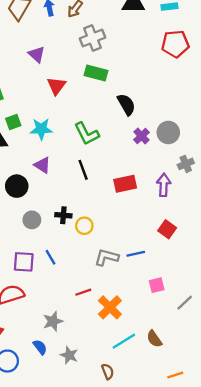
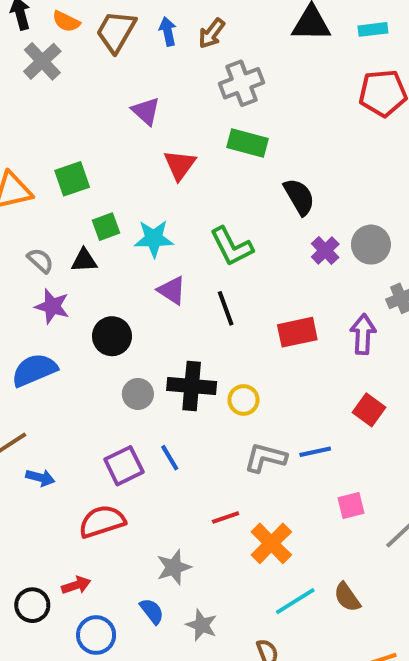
purple triangle: (42, 165) -> (172, 290), moved
black cross: (63, 215) -> (192, 386), size x1.6
yellow circle: (84, 226) -> (243, 400), moved
purple square: (24, 262) -> (124, 466), turned -30

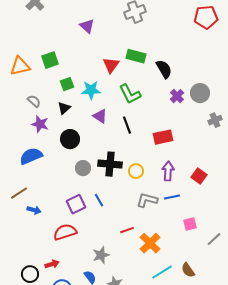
green rectangle: (247, 143) -> (136, 56), moved
red triangle: (180, 165) -> (111, 65), moved
black triangle: (84, 260) -> (64, 108), moved, turned -40
purple arrow: (363, 334) -> (168, 171), moved

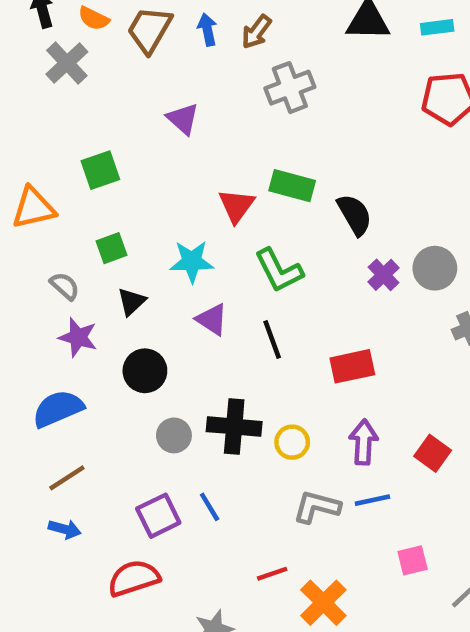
green square: (50, 60) -> (100, 170), moved
green square: (67, 84) -> (111, 248), moved
brown line: (19, 193) -> (67, 478), moved

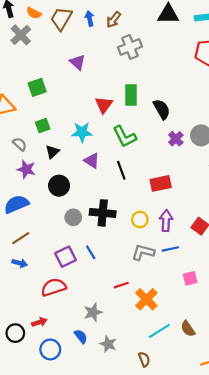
green rectangle: (292, 186) -> (131, 95), turned 75
yellow circle: (292, 442) -> (140, 220), moved

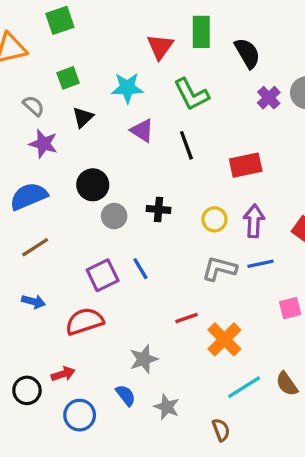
black circle: (59, 186) -> (93, 185), moved
black cross: (103, 213) -> (159, 209), size x0.6
blue arrow: (20, 263) -> (34, 302), moved

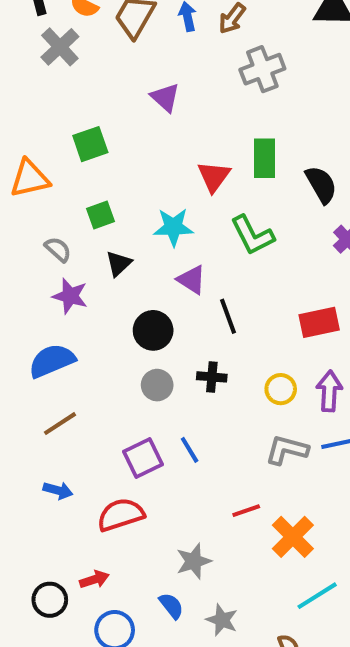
black line: (186, 145) -> (228, 316), moved
black circle: (93, 185) -> (153, 330), moved

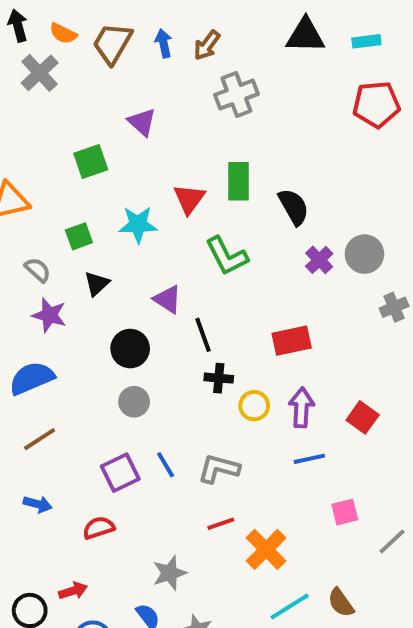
green square: (90, 144) -> (91, 161), moved
cyan star: (173, 227) -> (138, 224), moved
black cross: (212, 377) -> (219, 378), moved
gray L-shape: (287, 450) -> (219, 469), moved
red semicircle: (121, 515) -> (99, 528), size x0.7

